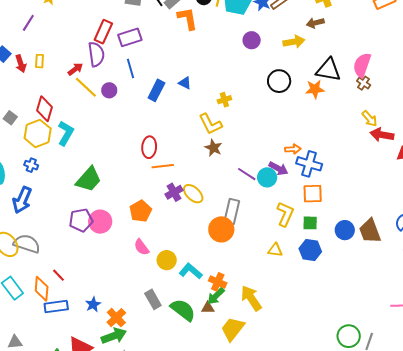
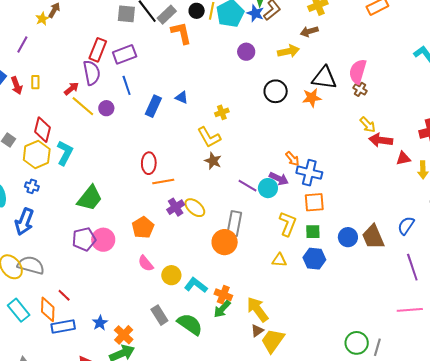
orange arrow: (293, 149) -> (292, 159), turned 56
brown triangle: (208, 308) -> (257, 331), moved, turned -32
yellow trapezoid: (233, 329) -> (273, 341), moved

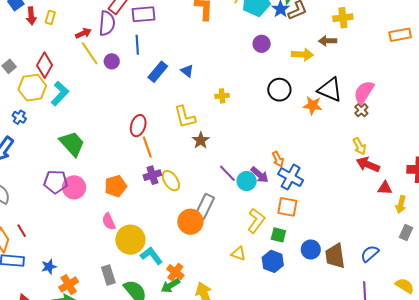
yellow L-shape: (209, 137) -> (185, 117), moved
orange line: (163, 181) -> (147, 147), turned 65
green trapezoid: (90, 198) -> (72, 144), turned -96
yellow circle: (171, 275) -> (130, 240), size x1.5

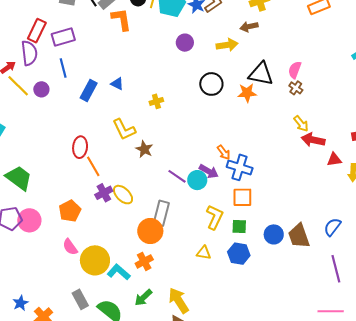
pink semicircle: (364, 92) -> (295, 70), size x0.7
orange cross: (175, 272) -> (144, 261), moved, turned 36

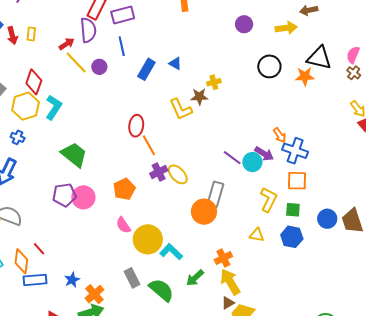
brown star: (144, 149) -> (199, 97), moved, turned -30
orange cross: (144, 261) -> (223, 258), moved

